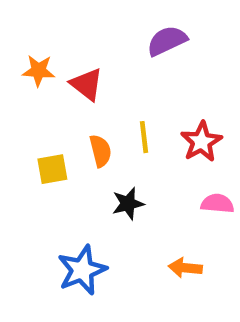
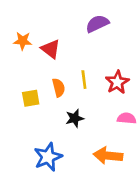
orange arrow: (185, 268) -> (108, 156), size x1.5

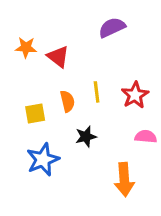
orange arrow: (108, 156) -> (124, 180), turned -100
blue star: (48, 157) -> (43, 160), moved

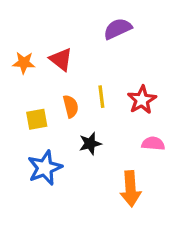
orange star: (26, 47) -> (24, 63), moved

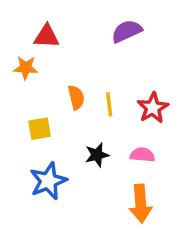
red triangle: (61, 59) -> (47, 36), moved, turned -35
orange semicircle: (71, 106) -> (76, 97), moved
pink semicircle: (153, 144) -> (142, 155), moved

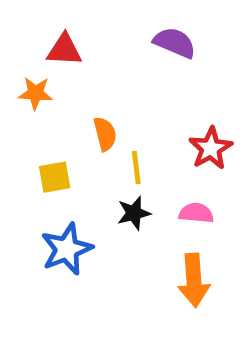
purple semicircle: (127, 31) -> (175, 43), turned 48
yellow line: (109, 104) -> (136, 167), moved

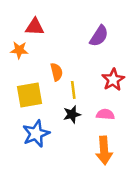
purple semicircle: (175, 43) -> (99, 36), moved, turned 100
yellow square: (55, 177) -> (30, 95), size x1.5

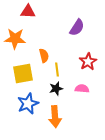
red triangle: (35, 27) -> (28, 12), moved
orange star: (19, 50) -> (15, 39), size x1.5
orange arrow: (104, 150) -> (55, 117), moved

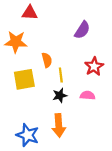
blue star: (28, 104) -> (28, 135), moved, turned -30

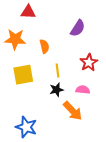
orange semicircle: (47, 60) -> (44, 46), moved
orange arrow: (59, 125) -> (73, 111), moved, turned -40

